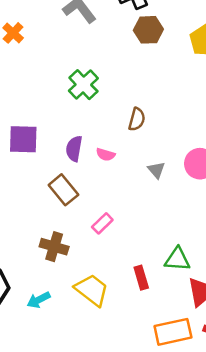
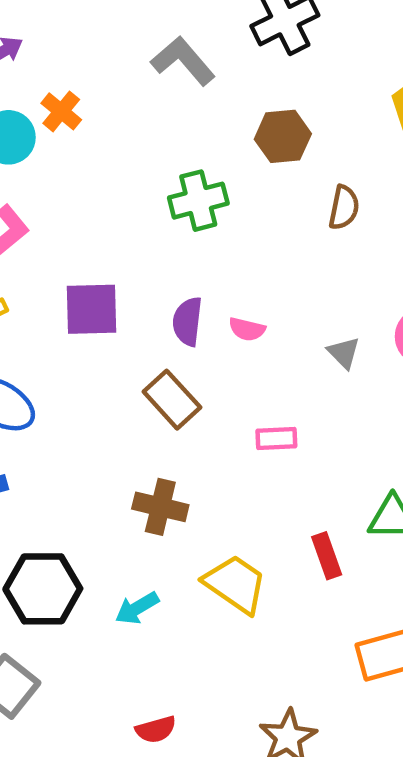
brown hexagon: (148, 30) -> (283, 136), moved
green cross: (83, 85) -> (198, 201), turned 32
brown semicircle: (137, 119) -> (344, 208), moved
pink rectangle: (102, 223) -> (276, 439), moved, turned 45

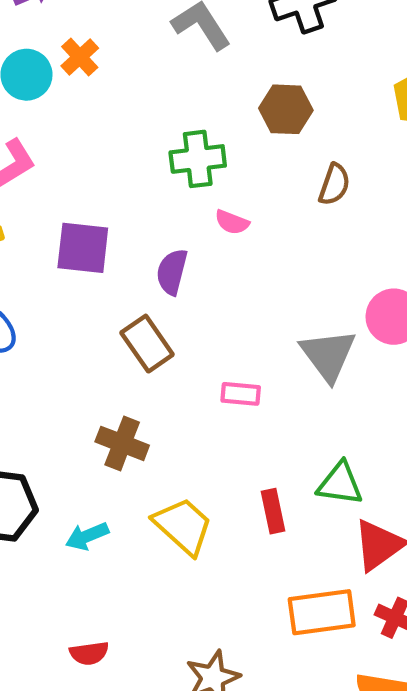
pink semicircle: (247, 329) -> (232, 222), moved
gray triangle: (344, 353) -> (328, 355), moved, size x1.8

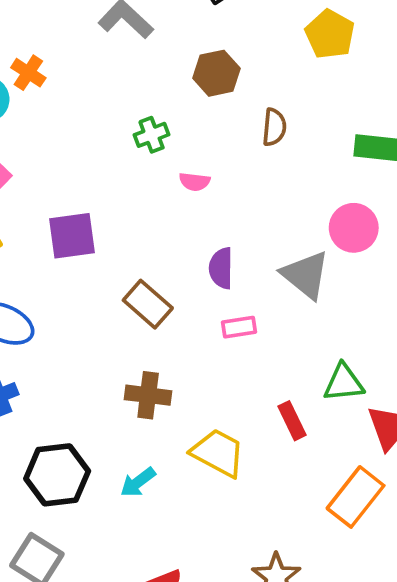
green cross: (198, 159) -> (152, 135), size x0.7
purple semicircle: (172, 272) -> (221, 268), moved
orange rectangle: (322, 612) -> (356, 497), turned -30

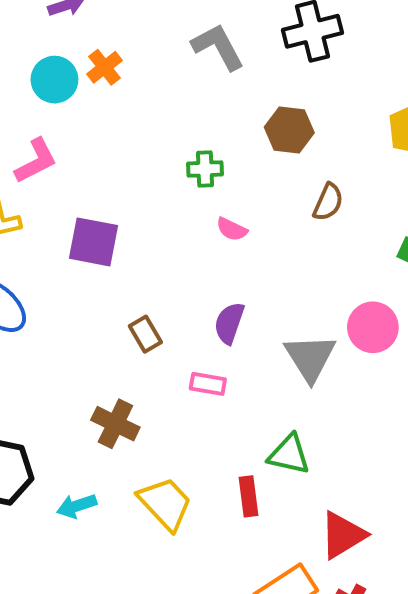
brown rectangle: (148, 304) -> (145, 334), size x0.7
pink rectangle: (239, 327) -> (208, 384), moved
green triangle: (344, 383) -> (289, 455), moved

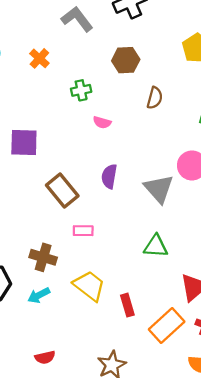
orange cross: (104, 67) -> (39, 58), moved
brown rectangle: (145, 334) -> (62, 191), size x1.6
pink rectangle: (208, 384) -> (83, 231), moved
brown cross: (115, 424) -> (43, 257), moved
red rectangle: (249, 496) -> (127, 305), moved

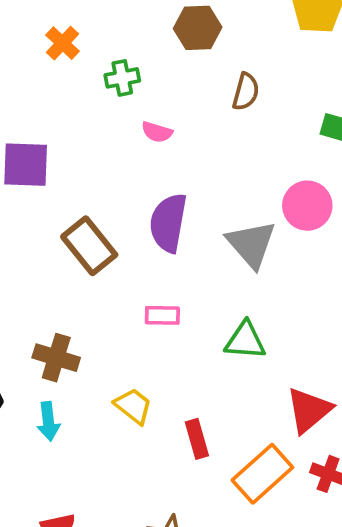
orange cross: (39, 58) -> (63, 43), moved
purple semicircle: (109, 176) -> (168, 223), size x1.4
pink rectangle: (83, 231) -> (162, 315), moved
yellow trapezoid: (89, 286) -> (133, 406), size x0.7
cyan arrow: (39, 295) -> (48, 421), turned -70

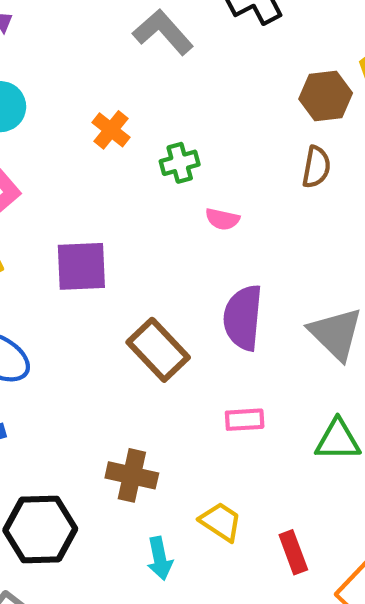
brown hexagon: (198, 28) -> (326, 96), moved
cyan arrow: (48, 421) -> (160, 558), moved

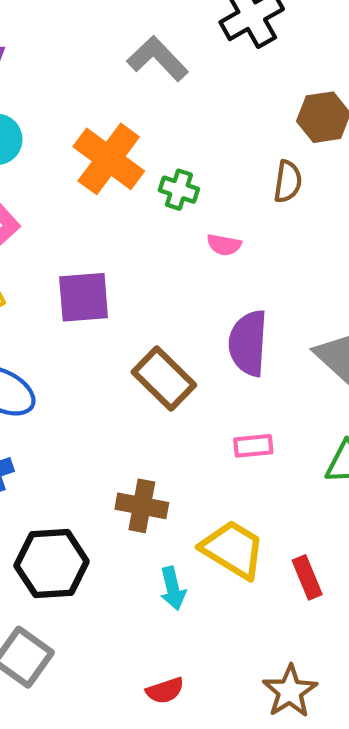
orange cross: (111, 130) -> (109, 159), size x1.8
green cross: (180, 163) -> (179, 190), turned 36
brown semicircle: (316, 167) -> (288, 182), moved
yellow trapezoid: (221, 522) -> (233, 549), size x1.5

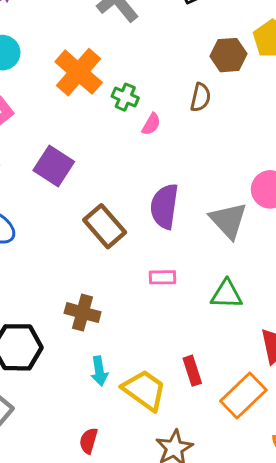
pink semicircle: (224, 245) -> (151, 124), moved, turned -75
purple square: (84, 297) -> (54, 166), turned 33
yellow trapezoid: (233, 549) -> (144, 390), moved
red semicircle: (165, 690) -> (88, 441), turned 120

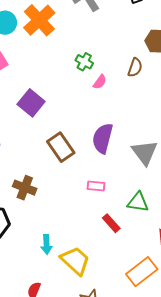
orange cross: (79, 72) -> (39, 20), moved
brown cross: (83, 313) -> (25, 188), moved
red rectangle: (192, 371) -> (111, 223), moved, turned -30

